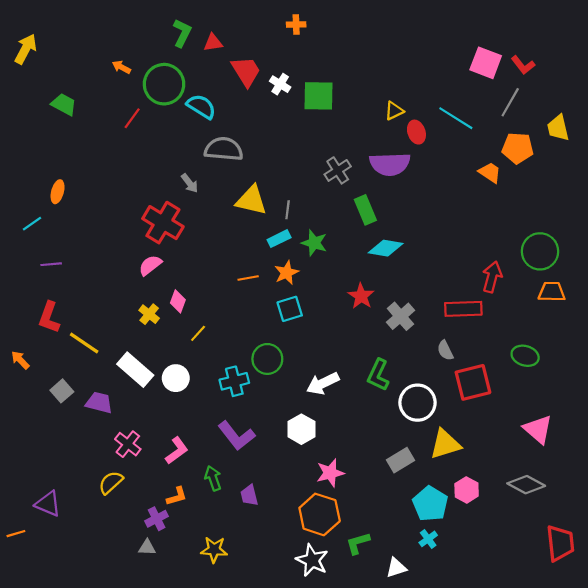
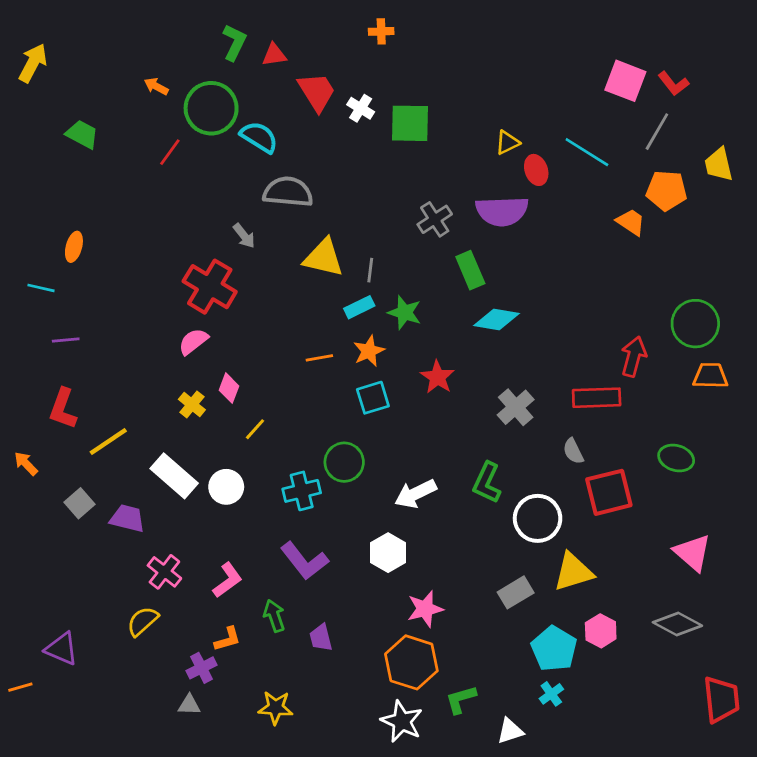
cyan line: (32, 224) -> (41, 288), turned 48
red star: (361, 296) -> (437, 377), moved
yellow line: (84, 343) -> (108, 442), turned -68

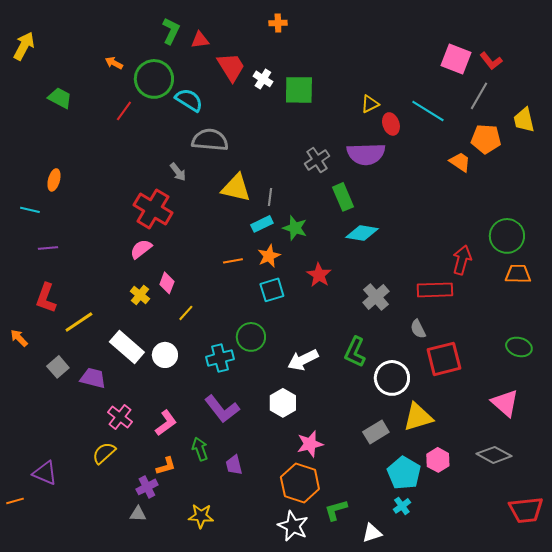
green ellipse: (676, 458) -> (519, 347), moved
red trapezoid: (721, 699) -> (526, 510), turned 90

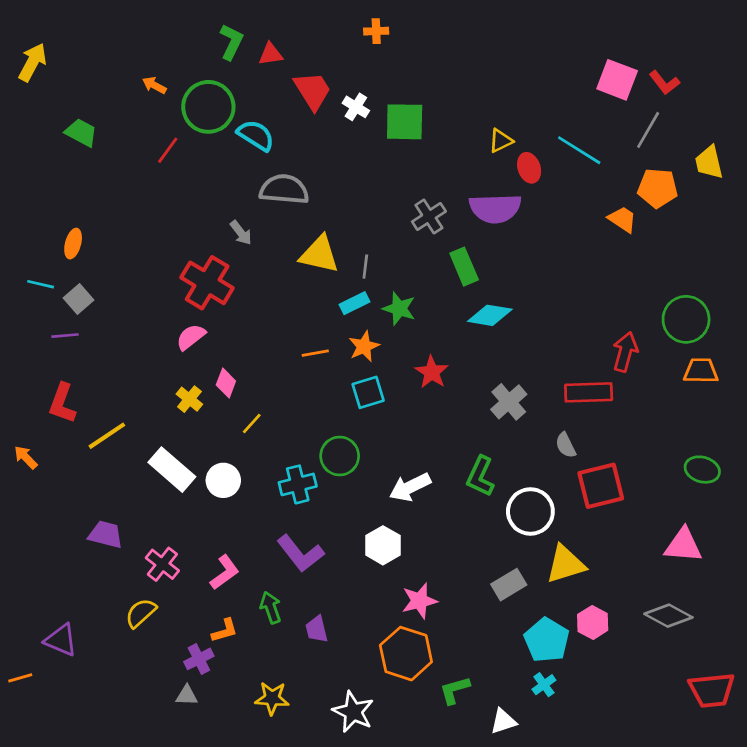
gray square: (58, 367) -> (78, 299), moved
purple trapezoid: (93, 378) -> (106, 534), moved
pink triangle: (505, 403) -> (683, 545), turned -36
white star: (293, 526) -> (353, 712), moved

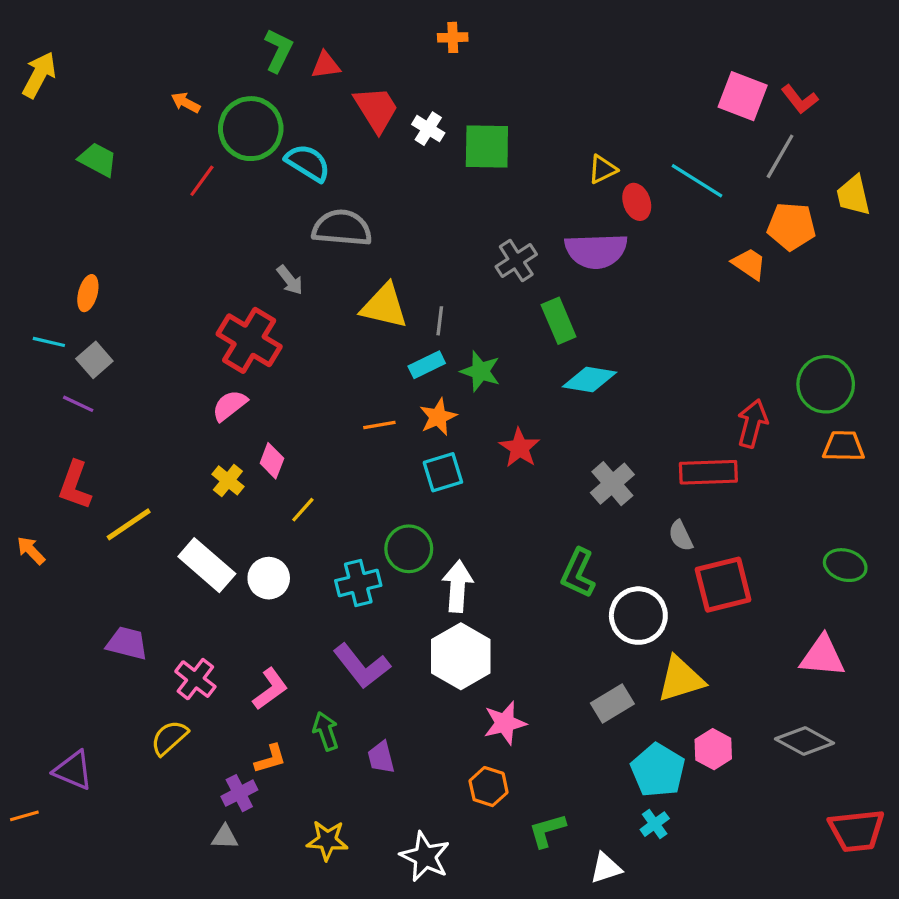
purple line: (65, 336) -> (78, 404), turned 30
white arrow: (410, 487) -> (458, 586), moved, turned 120
white hexagon: (383, 545) -> (461, 656), size x1.4
orange hexagon: (406, 654) -> (489, 787), size x0.6

